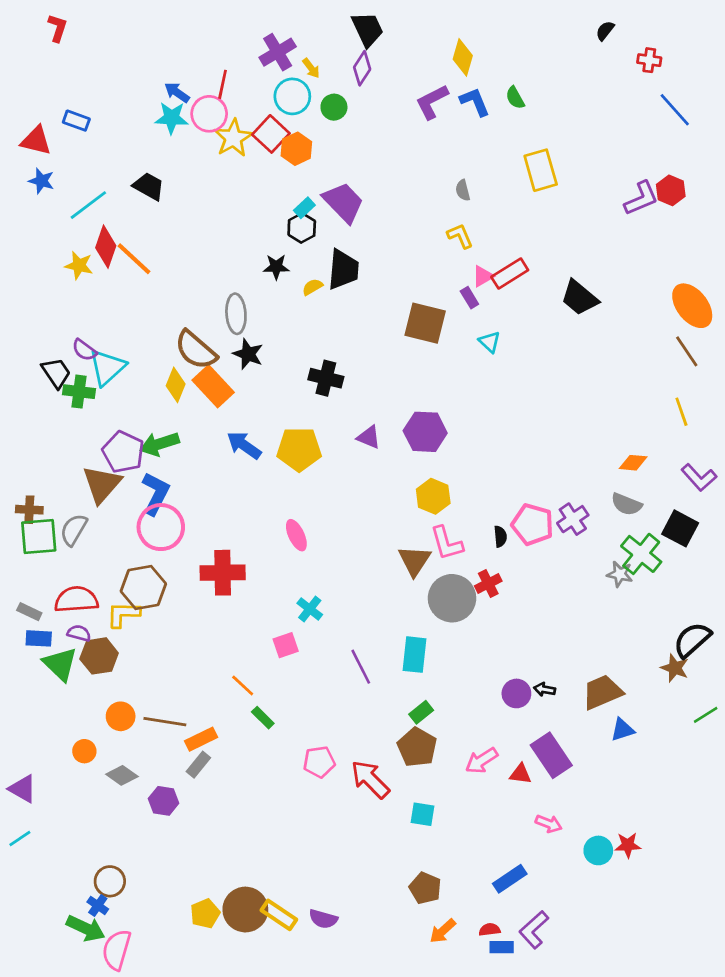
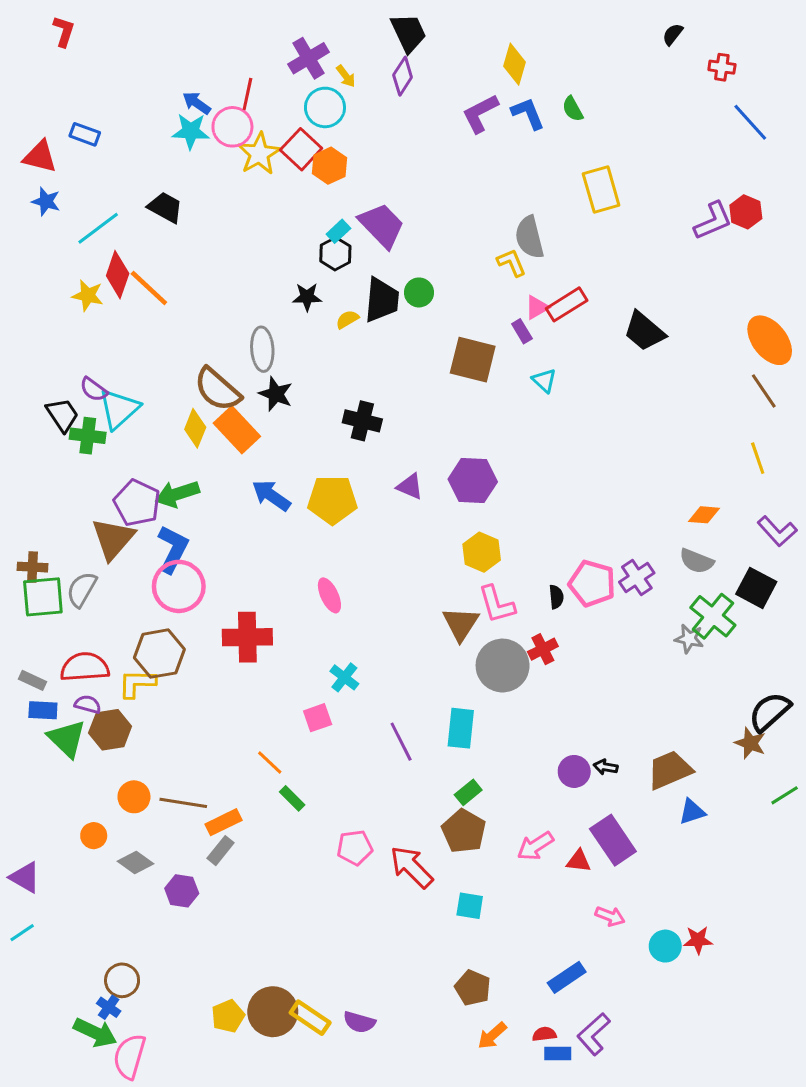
green circle: (334, 107) -> (419, 292), moved
gray semicircle: (463, 190) -> (529, 237), moved, size x1.8

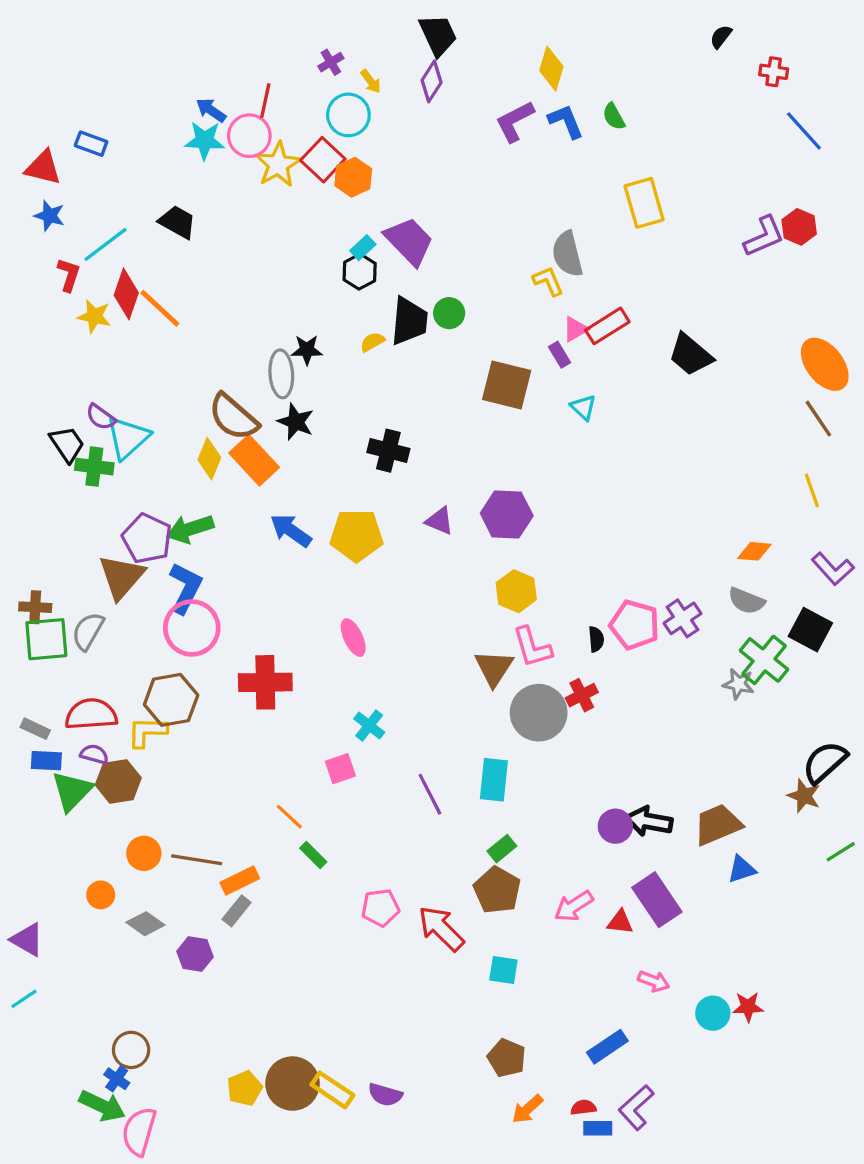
red L-shape: (64, 31) -> (69, 275), moved
purple cross: (309, 58) -> (331, 62), size x0.6
black star: (307, 297) -> (307, 350), moved
green triangle: (67, 739) -> (72, 791), turned 30
black arrow: (606, 767) -> (649, 821), size x1.8

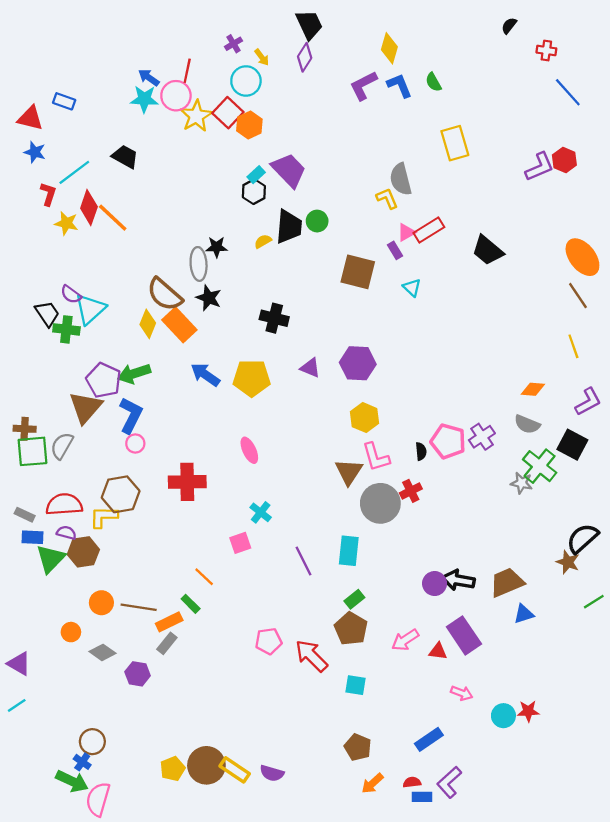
purple L-shape: (833, 569) -> (588, 402), turned -76
pink circle: (192, 628) -> (135, 443), size x0.5
green rectangle: (313, 855) -> (191, 604), moved

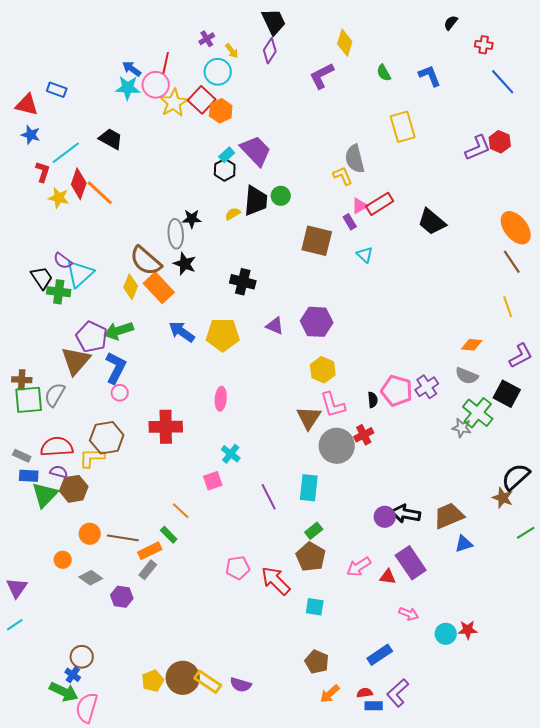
blue L-shape: (400, 86) -> (430, 76), moved
pink ellipse: (249, 450) -> (221, 399), turned 30
purple triangle: (19, 664) -> (17, 588), turned 35

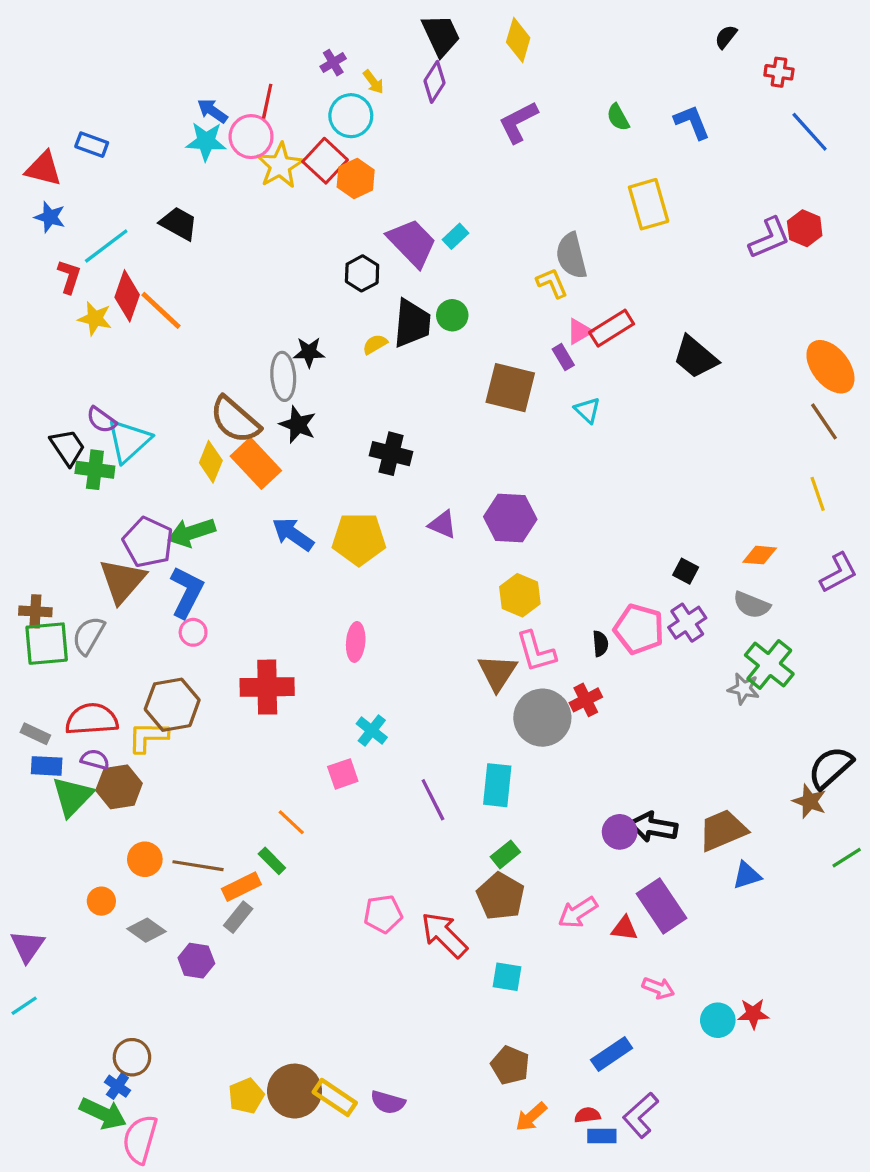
yellow diamond: (345, 43) -> (518, 40), moved
cyan rectangle: (227, 155) -> (455, 236), moved
black square: (507, 394) -> (686, 571), moved, size x0.6

